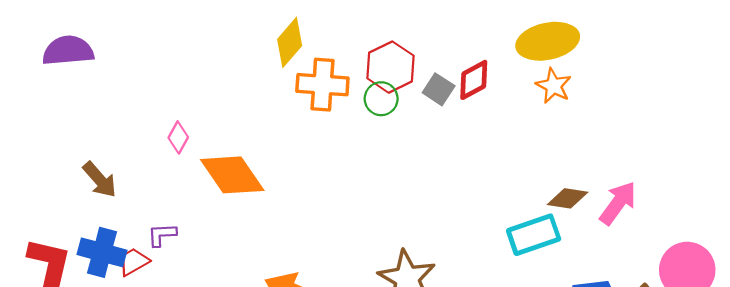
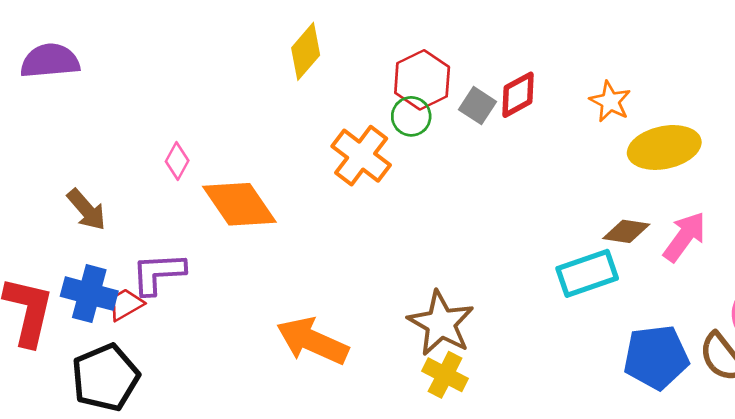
yellow ellipse: (548, 41) -> (664, 147), moved
orange cross: (322, 85) -> (361, 156), moved, turned 33
purple L-shape: (162, 235) -> (158, 273), size x1.6

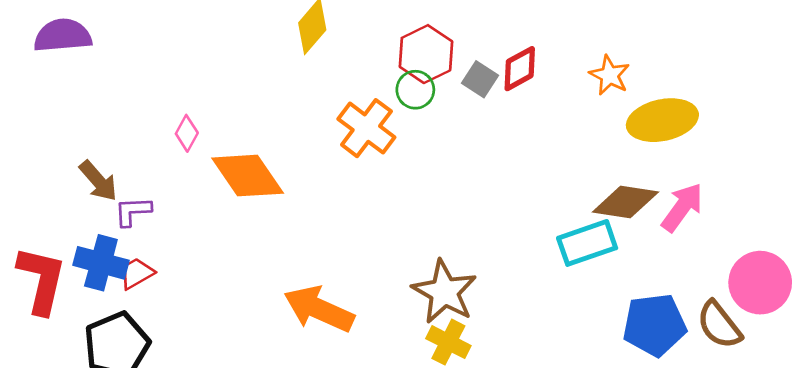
brown diamond: (626, 231) -> (625, 202), size x1.4
purple L-shape: (158, 273) -> (133, 211), moved, size x0.7

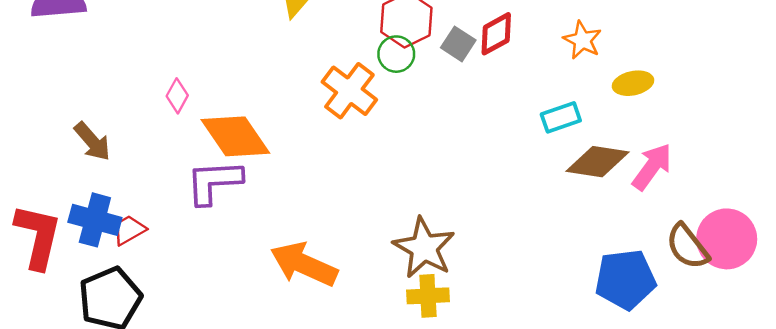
yellow ellipse: (662, 120) -> (633, 83), size x0.6
purple L-shape: (133, 211) -> (214, 182), moved, size x1.6
cyan rectangle: (587, 243) -> (561, 117), moved, size x0.7
brown semicircle: (719, 325) -> (687, 246), moved
yellow cross: (448, 342) -> (428, 296), turned -30

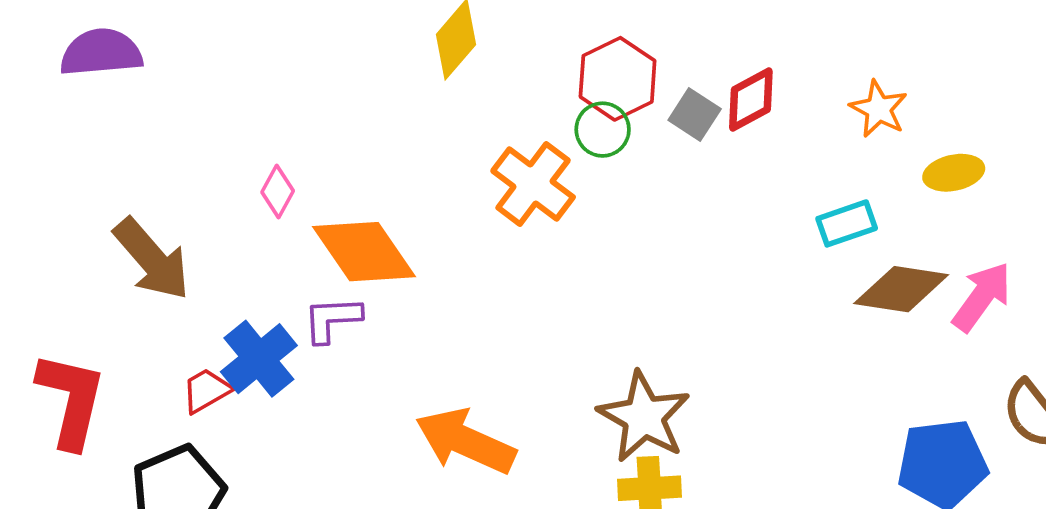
brown arrow: (92, 141) -> (152, 259), size x1.4
purple L-shape: (214, 182) -> (332, 319), size x0.7
blue cross: (95, 220) -> (259, 359), moved, turned 36

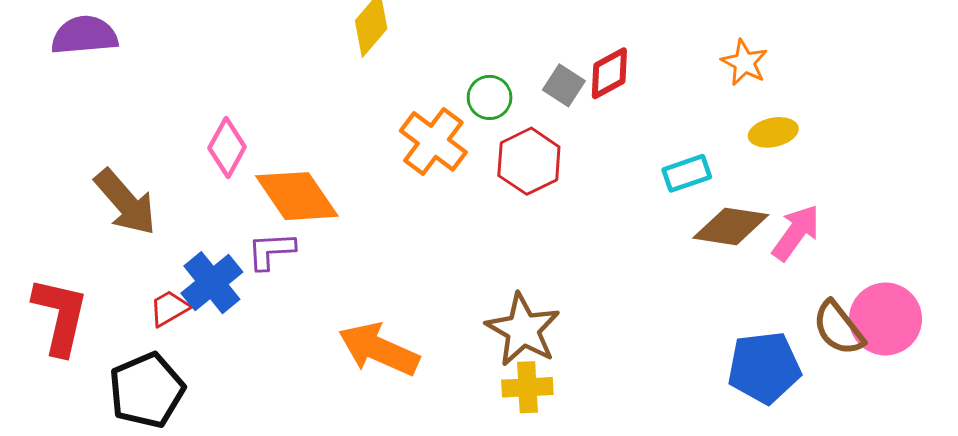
red hexagon: (618, 79) -> (529, 161), moved
orange star: (879, 109) -> (744, 63), moved
pink diamond: (278, 192) -> (227, 148), size x1.4

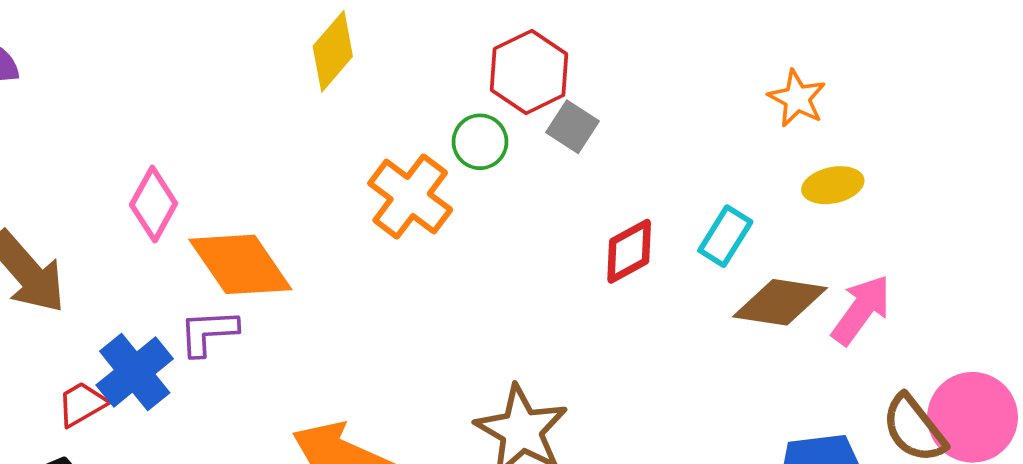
red diamond: (609, 73) -> (629, 251), moved
red hexagon: (529, 161) -> (529, 72), moved
cyan rectangle: (687, 173) -> (725, 236), turned -39

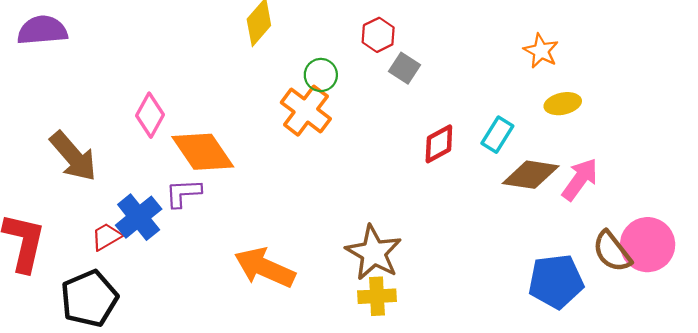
red hexagon: (529, 72) -> (378, 35), size x0.7
green circle: (480, 142) -> (321, 75), moved

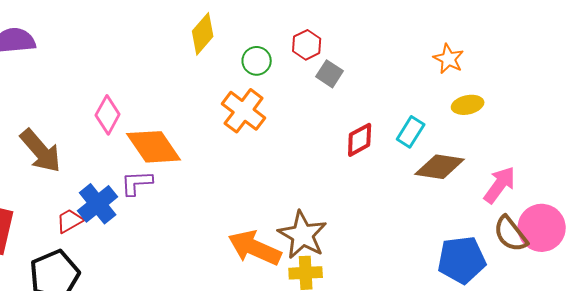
green circle: (321, 75) -> (257, 61), moved
pink arrow: (580, 179) -> (500, 185), moved
orange arrow: (265, 268) -> (255, 248), moved

